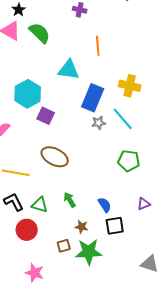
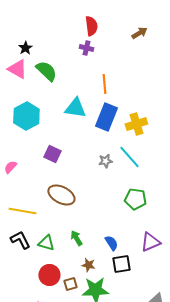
yellow cross: (130, 86) -> (136, 124), turned -30
cyan hexagon: (28, 94) -> (26, 116), moved
blue rectangle: (93, 98) -> (106, 117), moved
purple triangle: (144, 204) -> (150, 242), size x1.5
red circle: (27, 230) -> (49, 275), moved

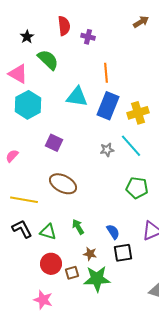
red semicircle: (91, 26) -> (64, 26), moved
pink triangle: (17, 69) -> (18, 74), moved

